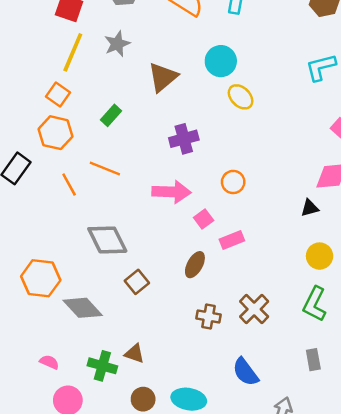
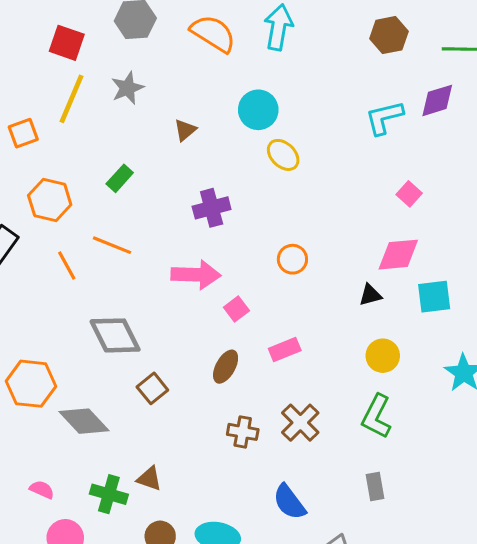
brown triangle: (163, 77) -> (185, 130), size x0.6
orange square: (58, 94) -> (23, 133), moved, turned 35
orange circle: (233, 182) -> (292, 259), moved
pink rectangle: (232, 240) -> (285, 349), moved

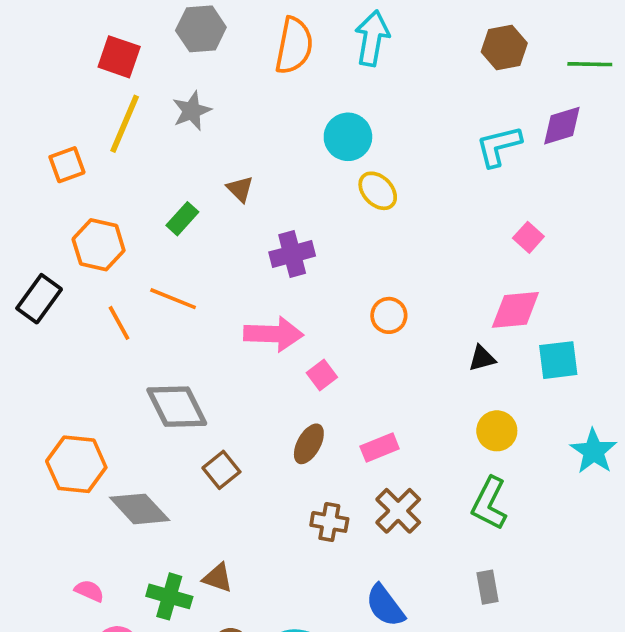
orange semicircle: (213, 34) -> (294, 46), turned 69
brown triangle: (185, 130) -> (240, 189), moved, turned -35
pink rectangle: (285, 349) -> (380, 448), moved

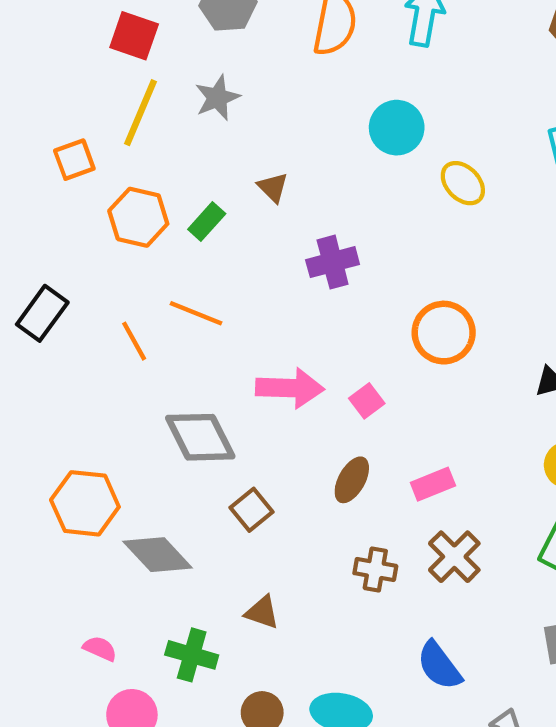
yellow ellipse: (378, 191) -> (463, 183), moved
orange hexagon: (99, 245) -> (138, 217), moved
orange circle: (389, 315) -> (444, 333), size x1.5
pink arrow: (274, 334) -> (290, 388), moved
brown triangle: (218, 578) -> (262, 612), moved

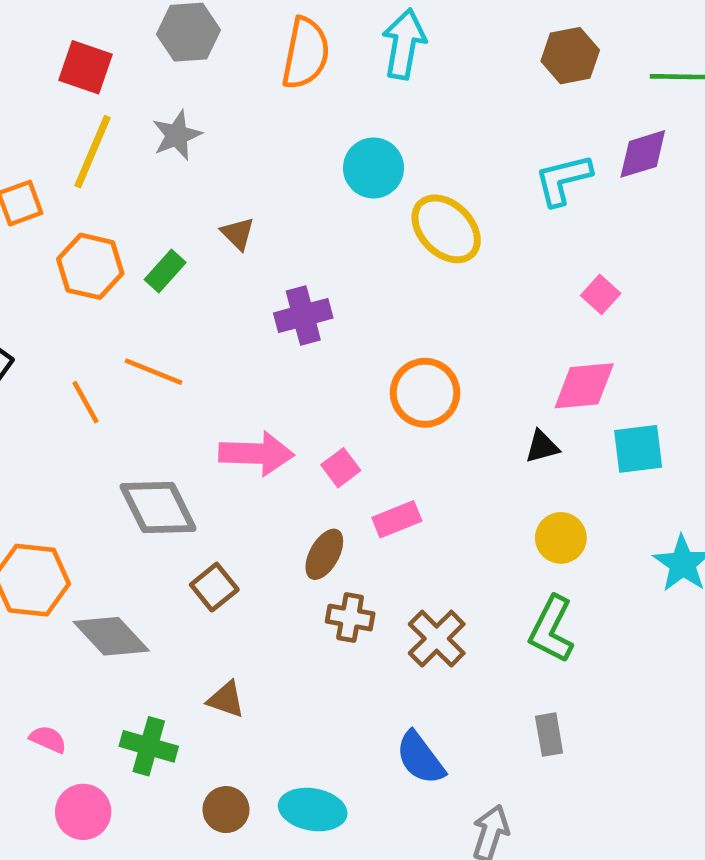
yellow ellipse: (463, 183) -> (446, 229), size x1.4
pink rectangle: (433, 484) -> (397, 519), moved
brown cross: (375, 570) -> (350, 618), moved

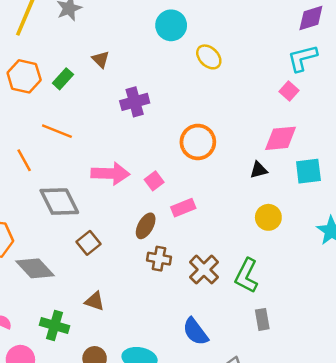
cyan L-shape: (563, 180) -> (302, 58), moved
yellow ellipse: (446, 229) -> (209, 57), size x0.7
orange line: (86, 402) -> (24, 160), moved
green L-shape: (551, 629) -> (246, 276), moved

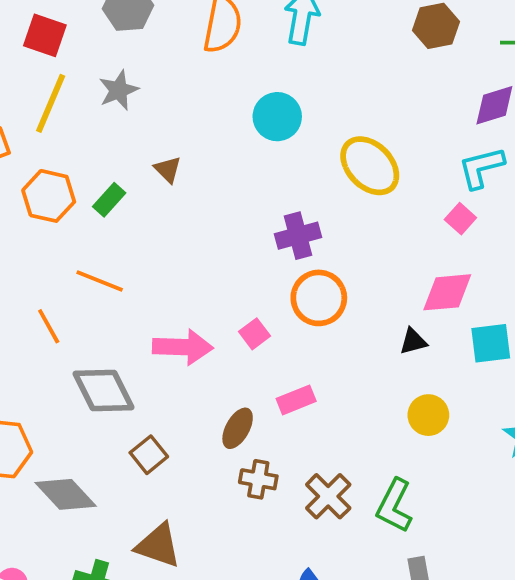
yellow ellipse: (209, 57) -> (370, 166), moved, size x1.5
purple cross: (135, 102) -> (298, 236), moved
pink square: (154, 181) -> (255, 334), moved
brown triangle: (95, 301) -> (158, 545), size x1.5

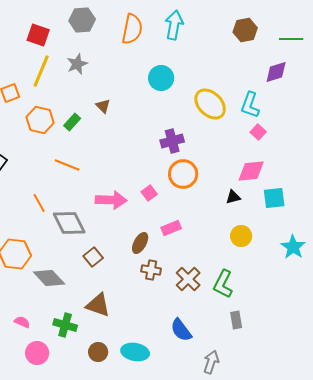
cyan L-shape: (481, 168) -> (250, 105), moved, turned -56
orange line: (49, 326) -> (39, 203), moved

